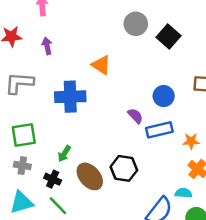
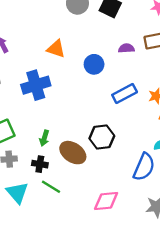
blue circle: (164, 96) -> (94, 64), moved
purple semicircle: (135, 116) -> (126, 48), moved, turned -35
cyan triangle: (21, 202) -> (17, 193), turned -40

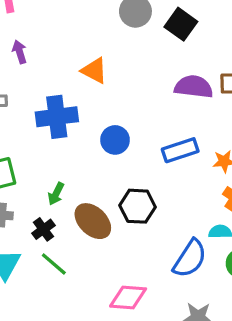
purple semicircle: (126, 48) -> (194, 87), size x1.6
blue circle: (94, 64) -> (115, 140), moved
black cross: (40, 164) -> (43, 229), turned 35

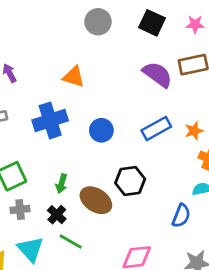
black square: (181, 24) -> (152, 23), moved
purple semicircle: (194, 87) -> (157, 74), turned 40
blue semicircle: (190, 259) -> (181, 216), size x0.7

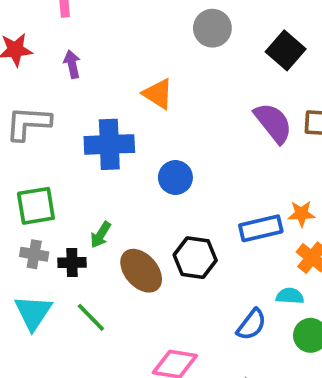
blue rectangle: (156, 128) -> (261, 228), moved
black cross: (57, 215) -> (72, 263), moved, turned 30

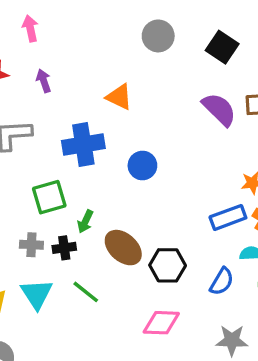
green square: (36, 206) -> (49, 197), moved
blue rectangle: (261, 228) -> (228, 217), moved
black hexagon: (195, 258) -> (168, 265), moved

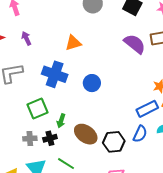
orange triangle: (119, 97) -> (73, 43), turned -36
blue cross: (83, 145) -> (55, 74), turned 35
blue semicircle: (222, 281) -> (140, 134), moved

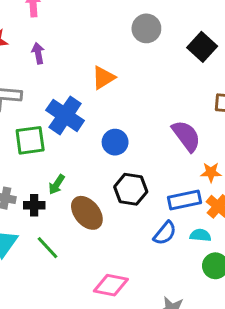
orange triangle: (73, 43) -> (103, 78), turned -30
purple semicircle: (135, 44) -> (186, 136), moved
green square: (37, 108) -> (30, 140), moved
black hexagon: (114, 142) -> (131, 189), moved

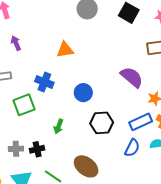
orange triangle: (103, 78) -> (65, 50), turned 36
blue cross: (65, 115) -> (44, 82), size x0.7
green arrow: (57, 185) -> (59, 126), moved
brown ellipse: (87, 213) -> (86, 166), moved

